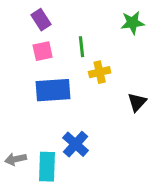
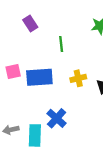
pink square: (43, 51) -> (13, 71), moved
yellow cross: (100, 72) -> (78, 78), moved

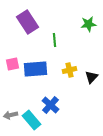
purple rectangle: (30, 24) -> (28, 22), size x1.6
cyan rectangle: (35, 135) -> (32, 120), turned -42

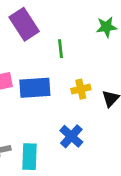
blue cross: (50, 105) -> (71, 136), moved
cyan rectangle: (32, 120) -> (30, 157), turned 42

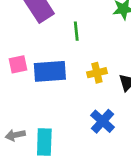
blue cross: (71, 136) -> (103, 121), moved

